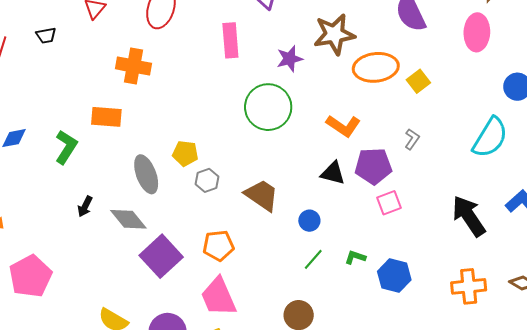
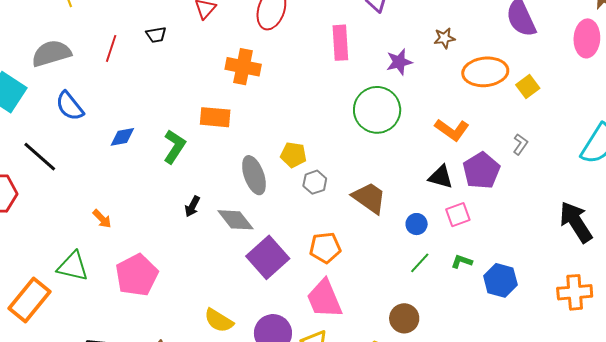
brown star: (334, 34) -> (444, 38), size x0.5
purple pentagon: (373, 166) -> (481, 171), turned -30
pink square: (389, 203) -> (458, 215), moved

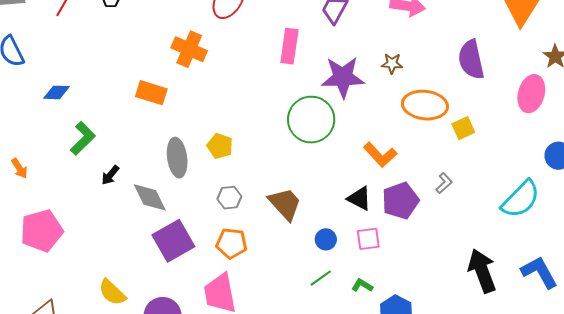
purple star: (399, 62) -> (343, 77), size x1.6
green L-shape: (174, 147) -> (83, 138), moved
gray hexagon: (315, 182) -> (229, 198), moved

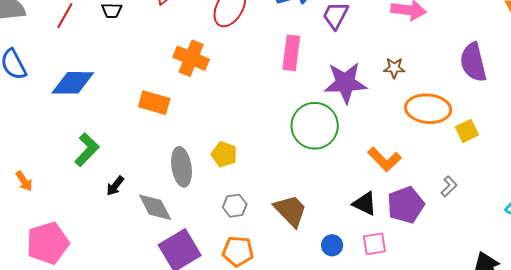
blue diamond: (56, 92) -> (73, 83), moved, size x1.6

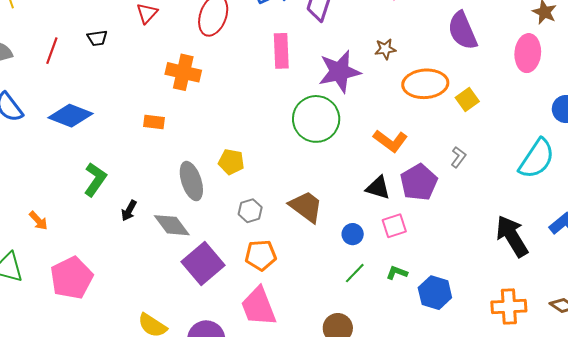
blue diamond: (73, 83) -> (71, 116), turned 30
orange rectangle: (154, 103) -> (154, 122), size x0.7

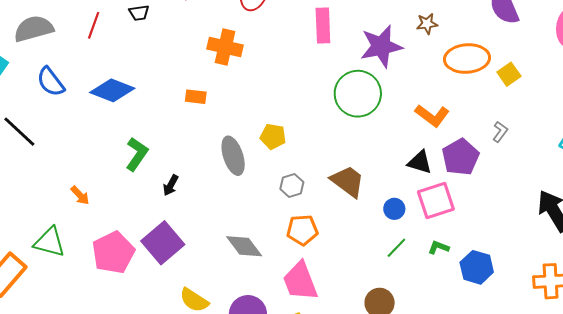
gray diamond: (172, 225) -> (244, 246), moved
pink square: (394, 226) -> (436, 200), size x1.5
purple square: (203, 264) -> (163, 243), moved

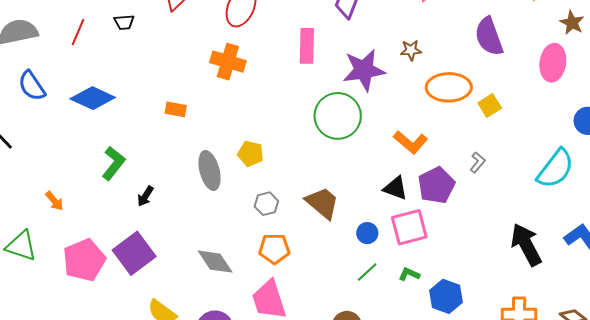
orange cross: (225, 47) -> (228, 62), moved

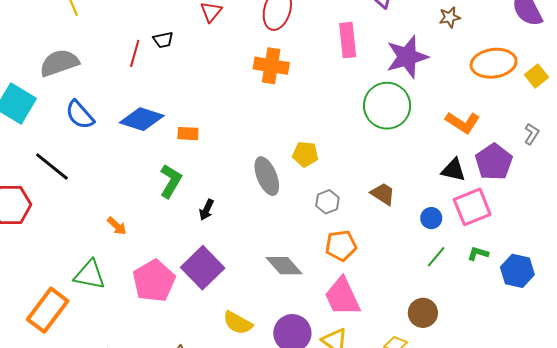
red line: (78, 32) -> (135, 53), moved
brown star: (411, 50) -> (450, 17), moved
orange rectangle: (176, 109) -> (188, 134), moved
brown trapezoid: (322, 203) -> (383, 194), size x0.7

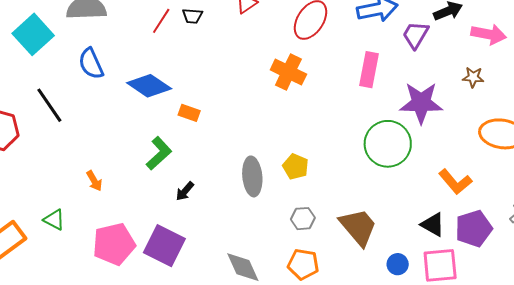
brown trapezoid: (383, 194) -> (358, 227), size x1.6
purple square: (203, 268) -> (164, 246), turned -36
green triangle: (90, 275) -> (54, 220), size x0.7

